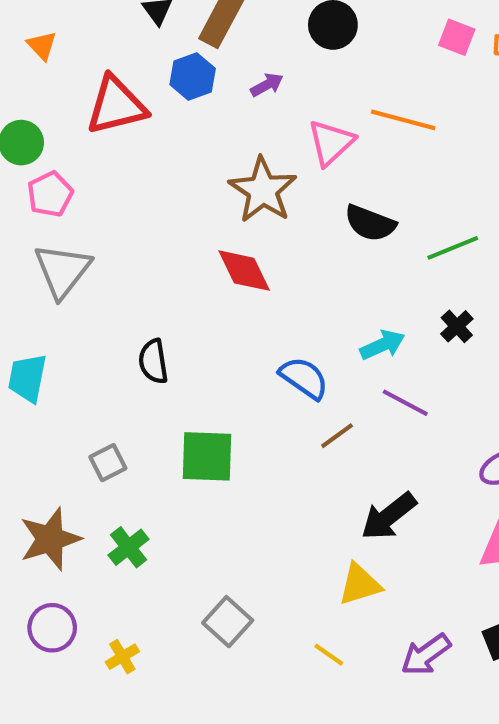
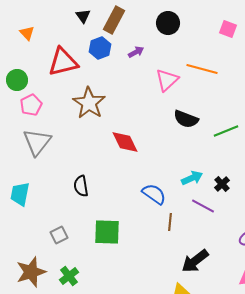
brown star: (263, 190) -> (89, 103), moved
black cross: (457, 326) -> (222, 184), moved
brown line: (337, 436) -> (170, 222), turned -48

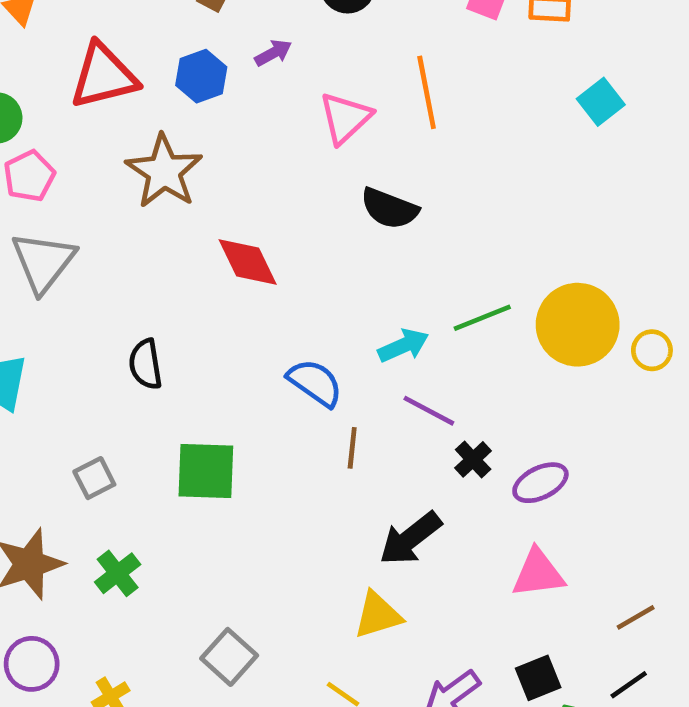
blue hexagon: (100, 48) -> (201, 76), moved
orange line: (202, 69) -> (427, 92), turned 64
green line: (226, 131) -> (482, 318), moved
black cross: (222, 184) -> (473, 459), moved

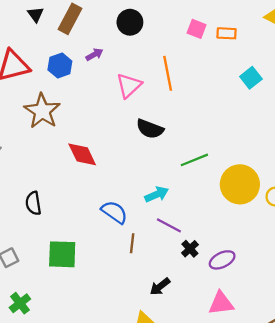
green line: (482, 318) -> (194, 160), moved
black arrow: (410, 538) -> (160, 287), size x0.7

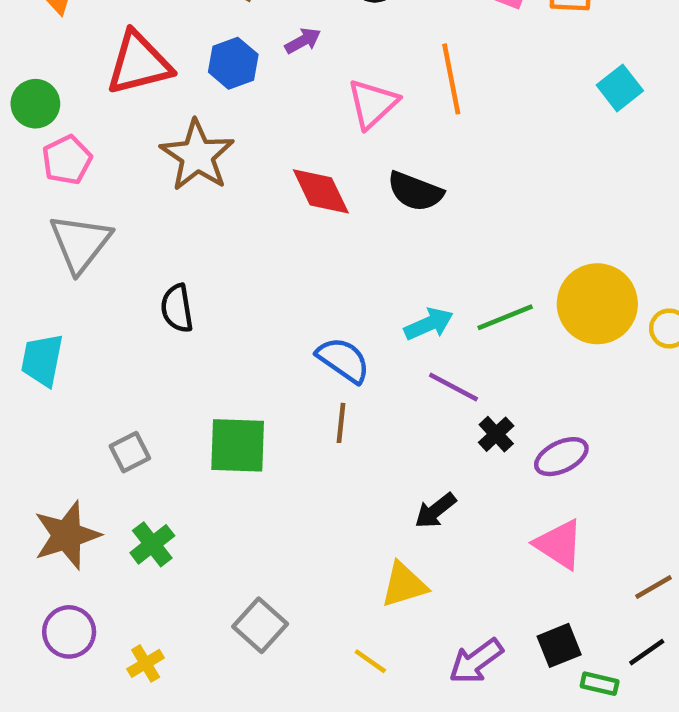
red diamond: (82, 154) -> (321, 191), moved
green line: (194, 160) -> (505, 317), moved
black semicircle: (33, 203) -> (177, 308), moved
brown line: (132, 243) -> (341, 423), moved
pink triangle: (221, 303) -> (559, 544), turned 40

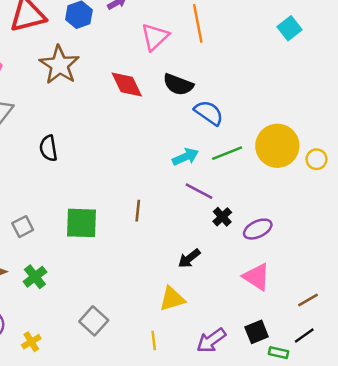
blue semicircle: (343, 360) -> (209, 113), moved
yellow line: (370, 661) -> (154, 340), turned 48

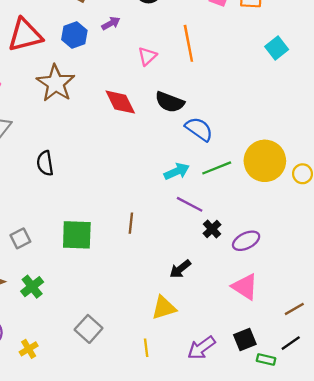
pink triangle: (155, 37) -> (147, 56), size x0.7

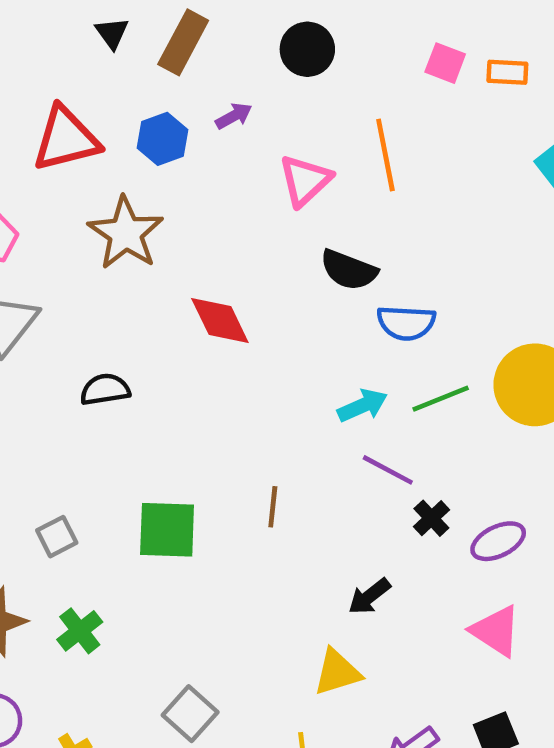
pink triangle: (147, 56) -> (305, 180), size x1.4
red diamond: (120, 102) -> (220, 321), moved
blue semicircle: (199, 129) -> (406, 323), turned 148
black semicircle: (45, 163) -> (105, 389), turned 90

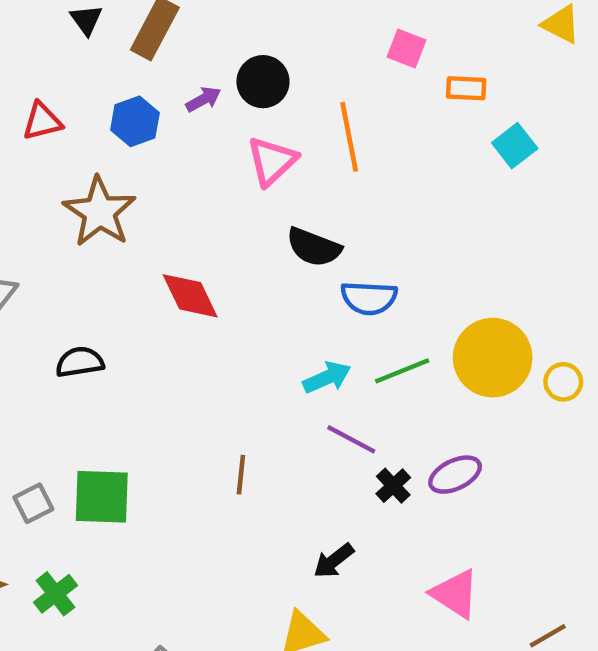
black circle: (307, 49) -> (263, 82), moved
orange rectangle: (507, 72) -> (466, 88), moved
red triangle: (66, 139) -> (42, 121), size x0.6
green square: (167, 530) -> (102, 497), moved
purple ellipse: (498, 541) -> (455, 475), moved

